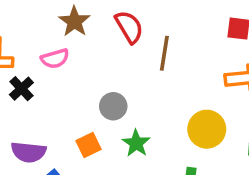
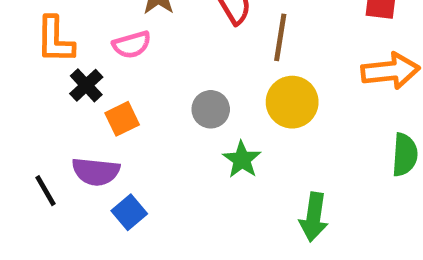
yellow circle: (207, 129) -> (292, 102), moved
orange square: (89, 145) -> (122, 119), moved

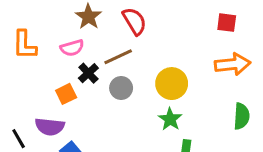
brown line: (280, 37) -> (118, 57), moved, turned 56
black cross: (86, 85) -> (88, 73), moved
green star: (242, 160) -> (170, 119), moved

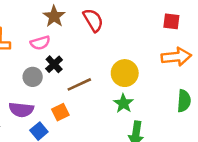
brown line: (118, 57) -> (79, 84), moved
gray circle: (121, 88) -> (33, 77), moved
orange square: (66, 94) -> (60, 112), moved

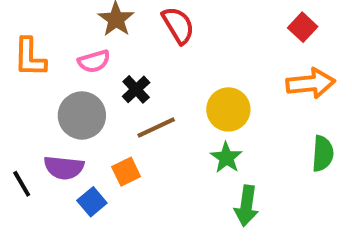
red square: (171, 21) -> (303, 27), turned 36
black cross: (54, 64) -> (136, 89), moved
gray circle: (33, 77) -> (82, 115), size x1.5

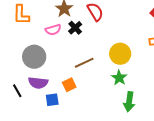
orange L-shape: (30, 57) -> (21, 15), moved
black cross: (136, 89) -> (75, 28), moved
gray circle: (82, 115) -> (34, 57), moved
blue square: (92, 202) -> (52, 100), turned 32

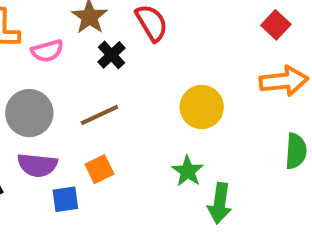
pink semicircle: (53, 30) -> (47, 51), moved
brown line: (84, 63) -> (99, 115), moved
green star: (119, 78) -> (188, 171), moved

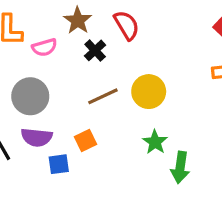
yellow circle: (202, 107) -> (149, 92), moved
brown line: (99, 115) -> (103, 96), moved

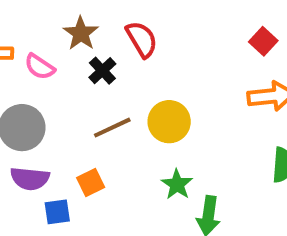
pink semicircle: (44, 47) -> (40, 67), turned 50

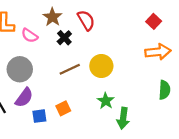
purple semicircle: (30, 179) -> (24, 98), turned -60
orange square: (91, 182) -> (63, 108), moved

